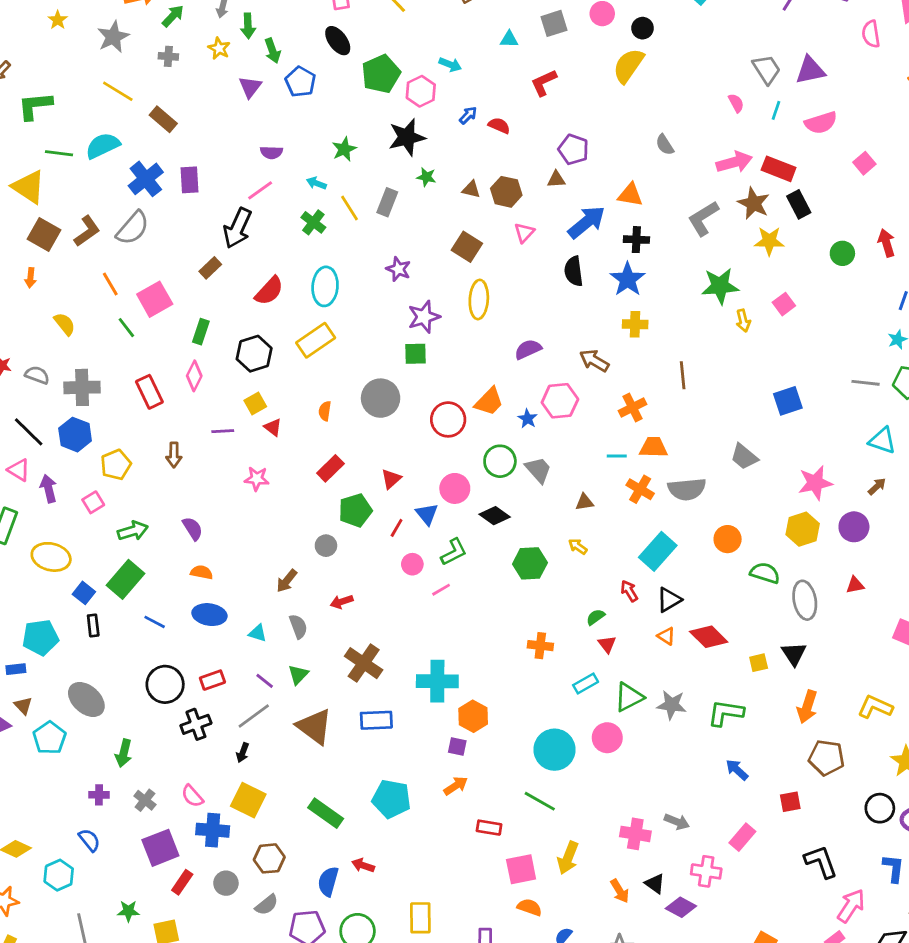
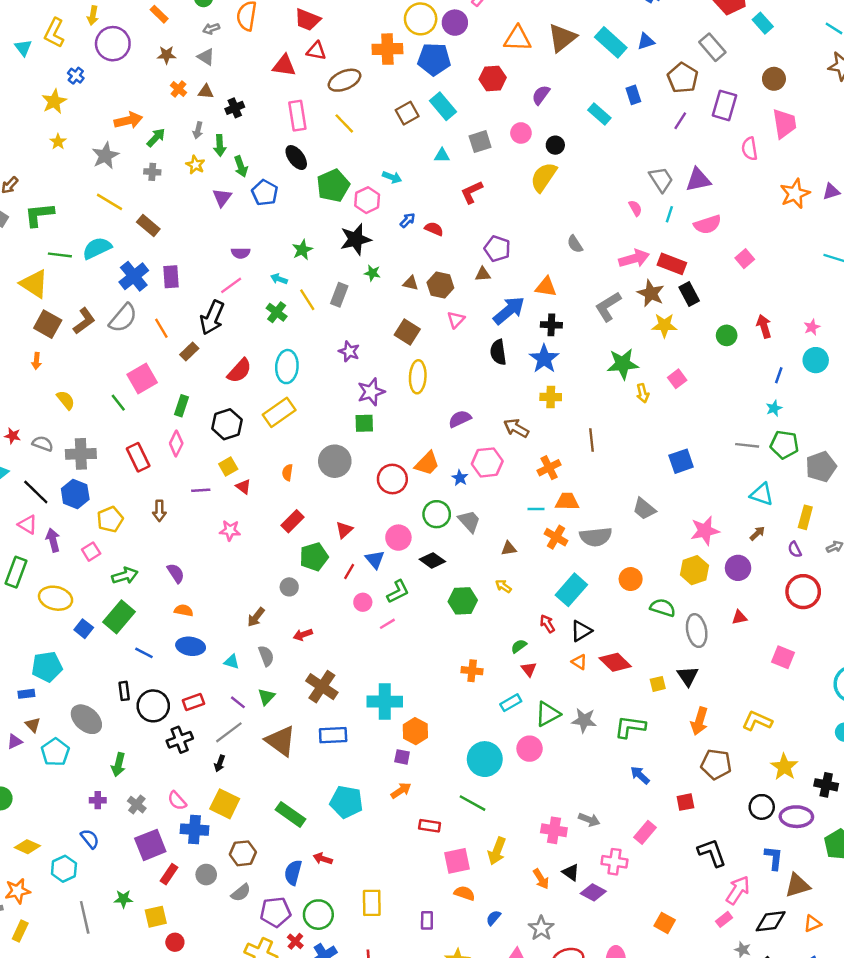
orange line: (110, 284) -> (161, 328), moved
black rectangle: (93, 625) -> (124, 691), moved

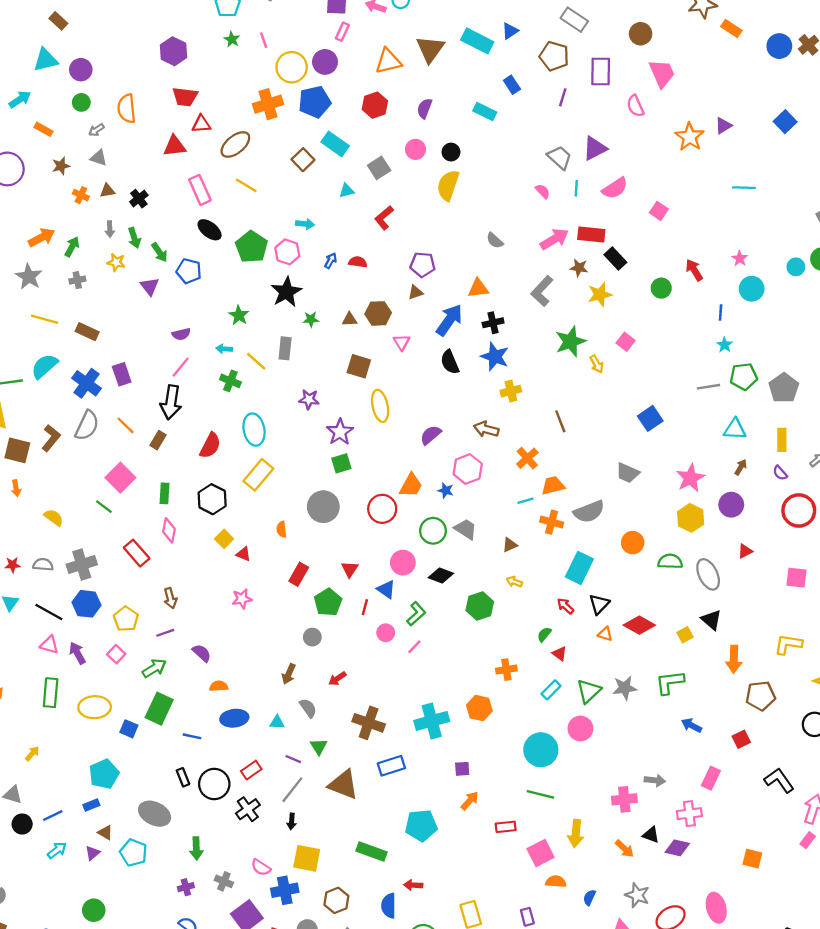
brown star: (651, 293) -> (579, 268), size x0.7
purple line: (201, 490) -> (165, 633), moved
orange hexagon: (415, 731) -> (479, 708), moved

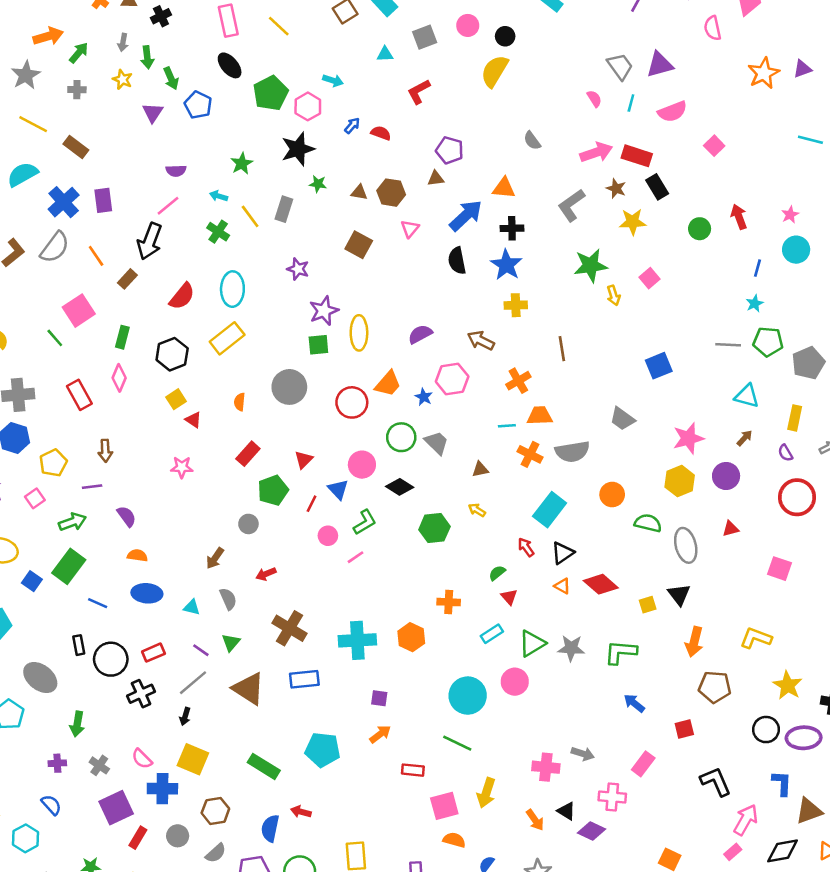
yellow ellipse: (380, 406) -> (359, 333), moved

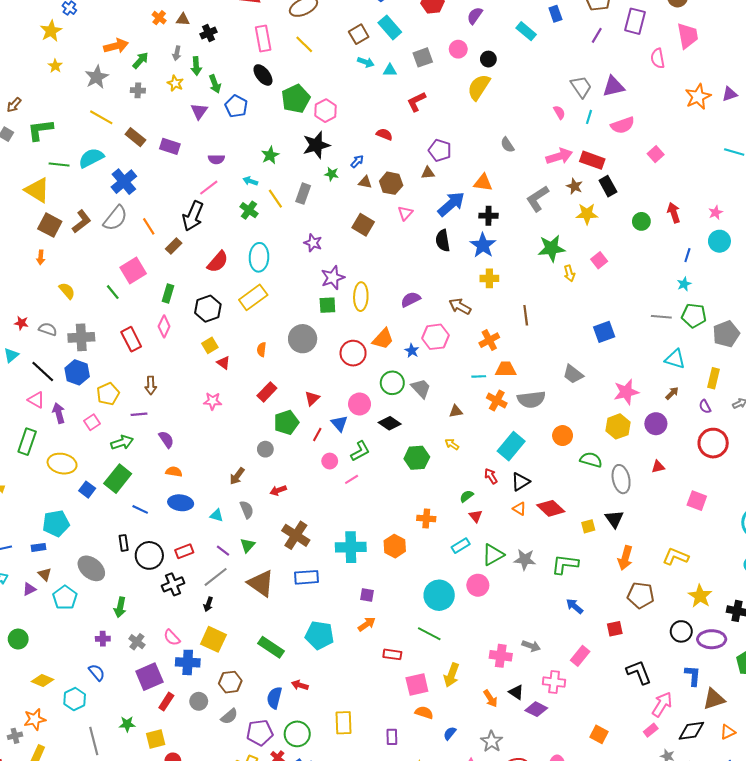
cyan arrow: (333, 80) -> (366, 62), moved
blue arrow: (352, 126) -> (357, 161), moved
purple rectangle: (103, 200) -> (170, 146), moved, turned -66

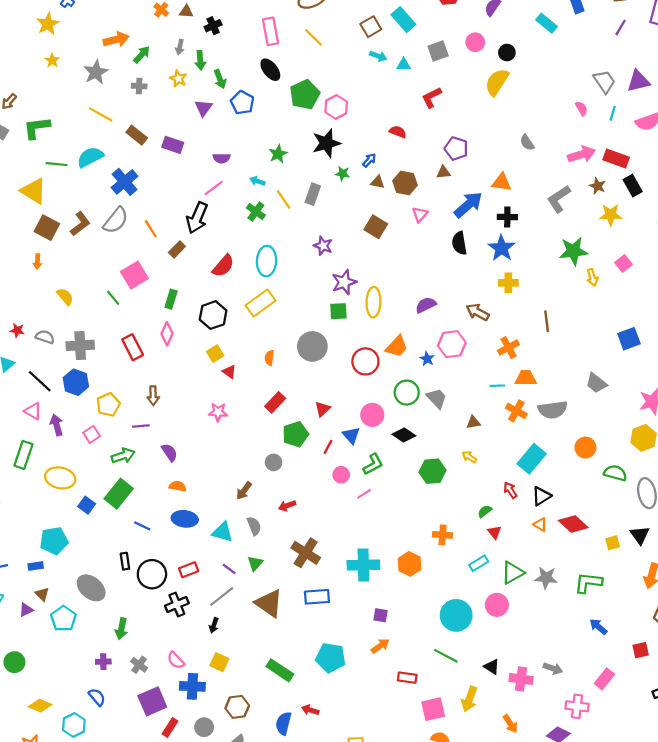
cyan triangle: (217, 515) -> (223, 532), size x1.5
yellow square: (213, 639) -> (219, 662), size x0.7
black triangle: (516, 692) -> (492, 667), moved

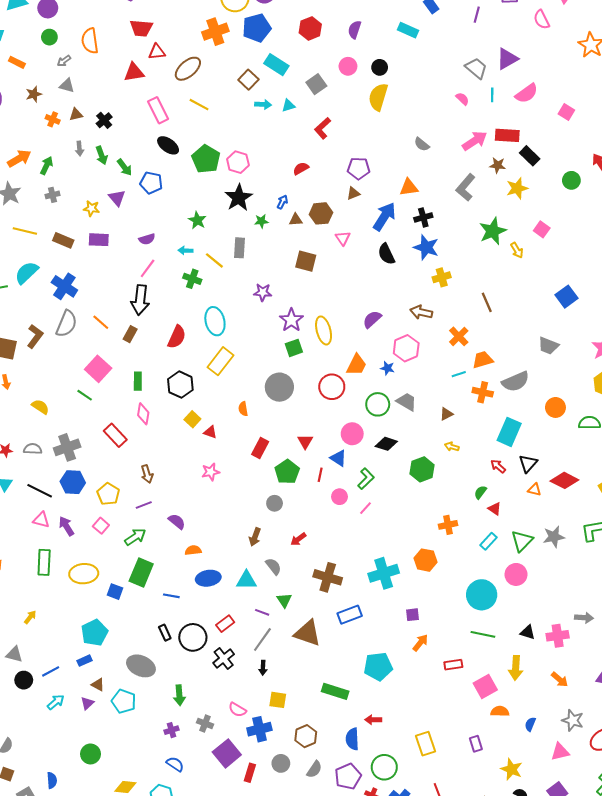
yellow star: (178, 79) -> (91, 208), moved
red semicircle: (398, 132) -> (301, 168), turned -35

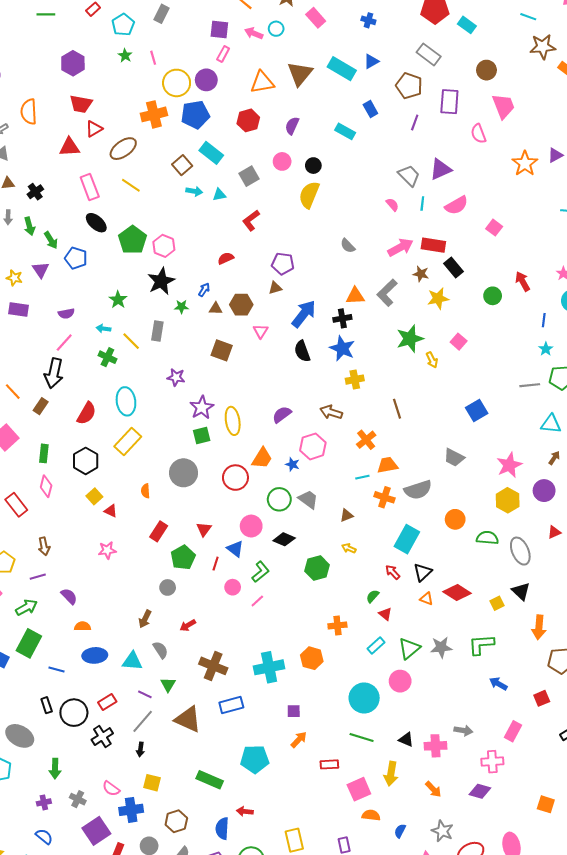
red triangle: (157, 52) -> (94, 129), turned -30
orange triangle: (409, 187) -> (355, 296), moved

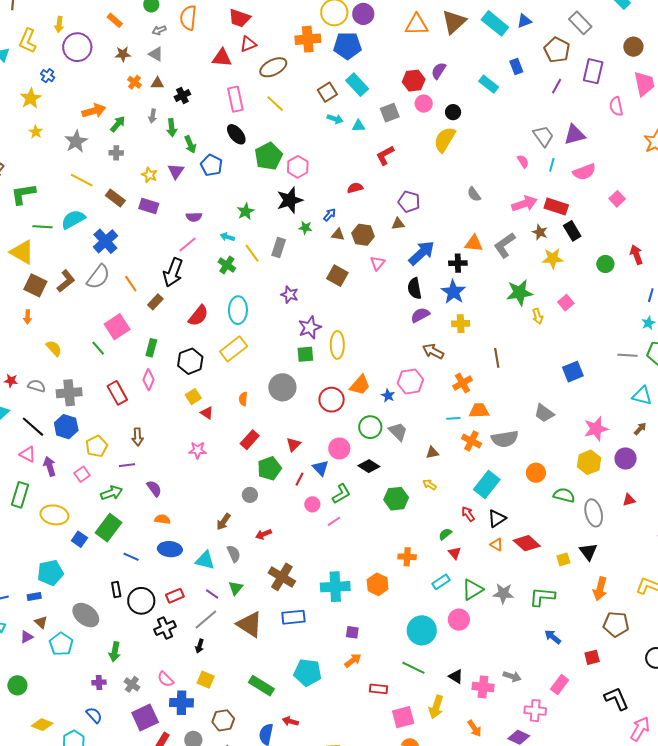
red hexagon: (248, 120) -> (414, 81), moved
purple semicircle: (282, 414) -> (420, 315), moved

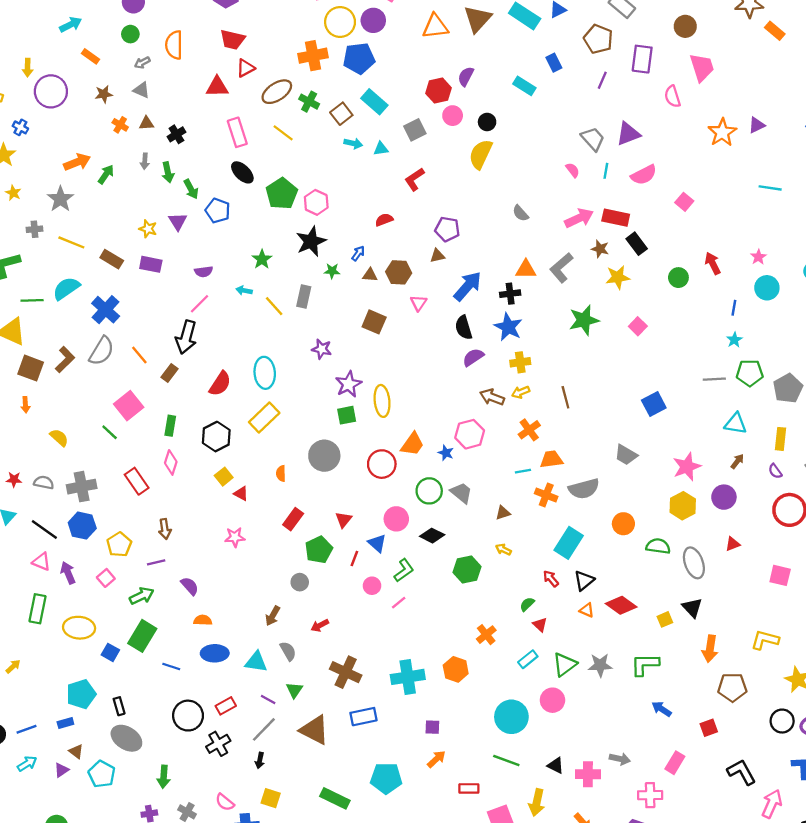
gray cross: (116, 153) -> (34, 229), moved
green cross: (227, 265) -> (309, 102), moved
yellow arrow: (538, 316) -> (521, 392), moved, turned 91
orange cross: (407, 557) -> (486, 635), turned -36
black rectangle: (116, 590) -> (119, 706), moved

